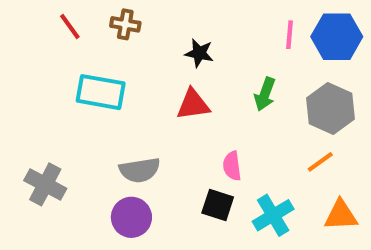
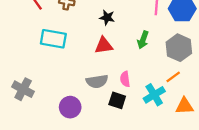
gray semicircle: (140, 170) -> (97, 81), moved
cyan cross: (273, 215) -> (154, 95), moved

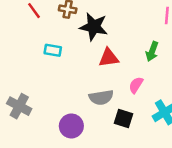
black star: (107, 17) -> (94, 27), moved, size x1.6
cyan rectangle: (53, 39) -> (53, 50), size x0.6
pink semicircle: (125, 79) -> (136, 85), moved, turned 40

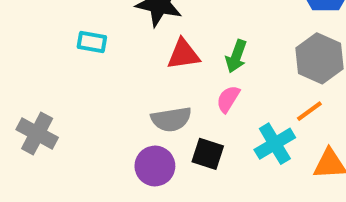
green arrow: (152, 51) -> (236, 56), moved
purple circle: (71, 126) -> (155, 166), moved

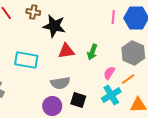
cyan rectangle: (92, 42) -> (26, 60), moved, size x1.6
pink semicircle: (228, 99) -> (109, 73), moved

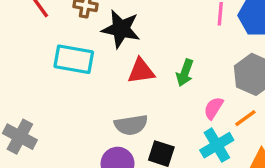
cyan rectangle: (26, 60) -> (74, 59), moved

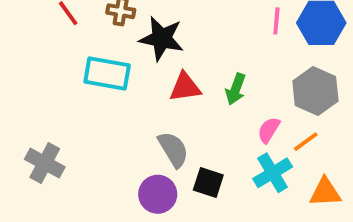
gray semicircle: (131, 125) -> (173, 149), turned -112

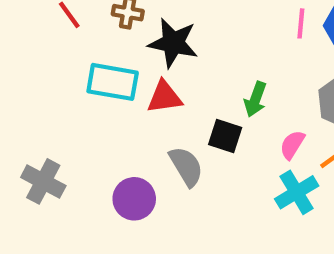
red triangle: (185, 87) -> (165, 97), moved
black square: (208, 183) -> (225, 136), moved
purple circle: (158, 194) -> (134, 199), moved

